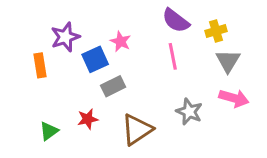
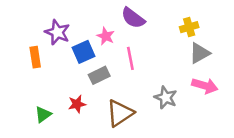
purple semicircle: (176, 21) -> (133, 18), moved
purple star: (65, 37) -> (57, 32), turned -30
pink line: (173, 56) -> (130, 58), moved
gray triangle: (228, 61) -> (200, 53), turned 30

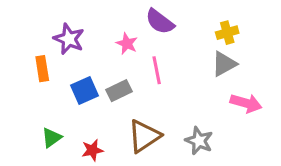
blue square: (83, 52) -> (85, 91), moved
gray triangle: (200, 53) -> (224, 64), moved
gray star: (166, 97) -> (199, 141), moved
red star: (77, 104) -> (92, 150), moved

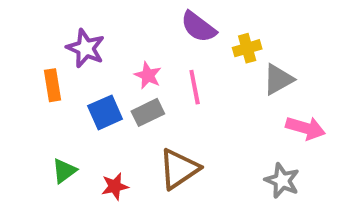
yellow cross: (227, 33) -> (247, 48), moved
pink star: (127, 44) -> (148, 75), moved
gray star: (199, 141) -> (282, 181), moved

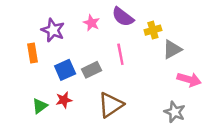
pink star: (148, 75) -> (92, 23), moved
red star: (115, 186) -> (64, 100), moved

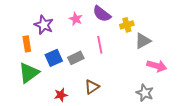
red star: (64, 100) -> (61, 95), moved
brown triangle: (111, 105) -> (92, 87), size x0.7
green triangle: (40, 106) -> (29, 73), moved, size x1.6

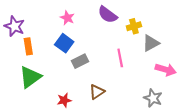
pink star: (76, 19) -> (67, 18), moved
purple star: (44, 25) -> (14, 26), moved
pink line: (100, 45) -> (120, 58), moved
blue square: (54, 58) -> (64, 43), moved, turned -30

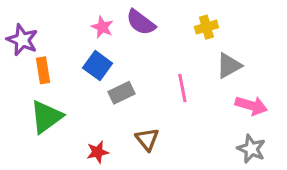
purple semicircle: (108, 15) -> (141, 22), moved
yellow cross: (134, 26) -> (206, 27), moved
brown triangle: (97, 92) -> (147, 139), turned -35
gray star: (153, 98) -> (251, 149), moved

